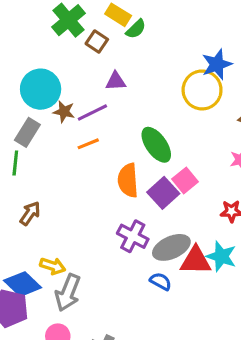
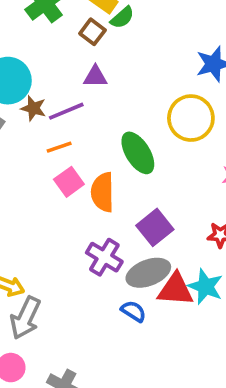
brown square: (97, 42) -> (92, 32), moved
yellow circle: (202, 90) -> (191, 118), moved
pink square: (185, 180) -> (69, 182), moved
purple square: (163, 193) -> (155, 227), moved

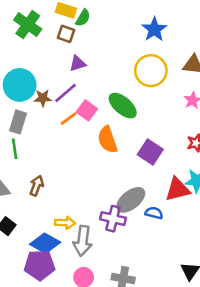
pink square: (69, 182) -> (87, 110), moved
purple cross: (104, 257) -> (113, 219), moved
gray ellipse: (148, 273) -> (131, 200), moved

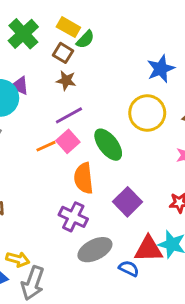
purple triangle: (78, 63) -> (20, 86), moved, turned 30
purple line: (65, 93) -> (69, 115), moved
brown star: (43, 98) -> (66, 81), moved
blue semicircle: (154, 213) -> (129, 268), moved
purple cross: (113, 219) -> (73, 217), moved

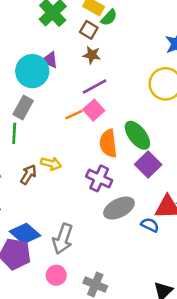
green ellipse: (108, 145) -> (137, 135), moved
yellow arrow: (18, 259) -> (51, 164), moved

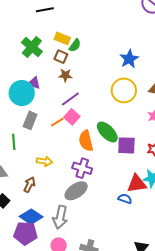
gray rectangle: (23, 107) -> (30, 120), moved
purple square: (148, 165) -> (126, 145), moved, turned -36
brown arrow: (28, 175) -> (29, 185), moved
gray ellipse: (119, 208) -> (76, 191), moved

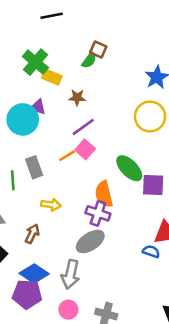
yellow rectangle: (62, 38) -> (52, 77), moved
brown square: (61, 57) -> (98, 49), moved
gray rectangle: (30, 120) -> (34, 167), moved, turned -42
orange semicircle: (86, 141) -> (104, 194), moved

